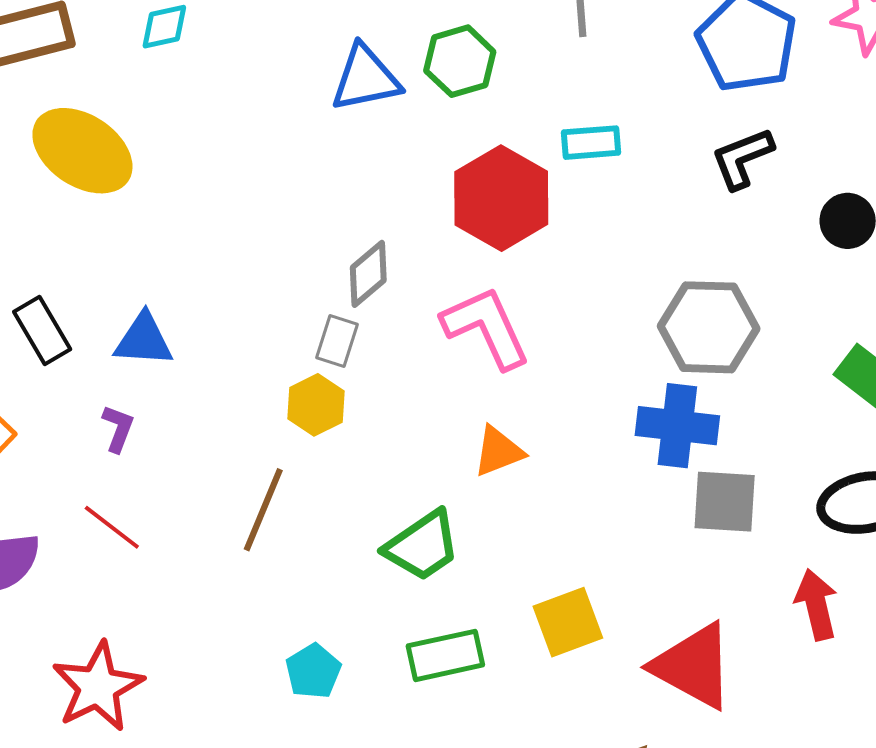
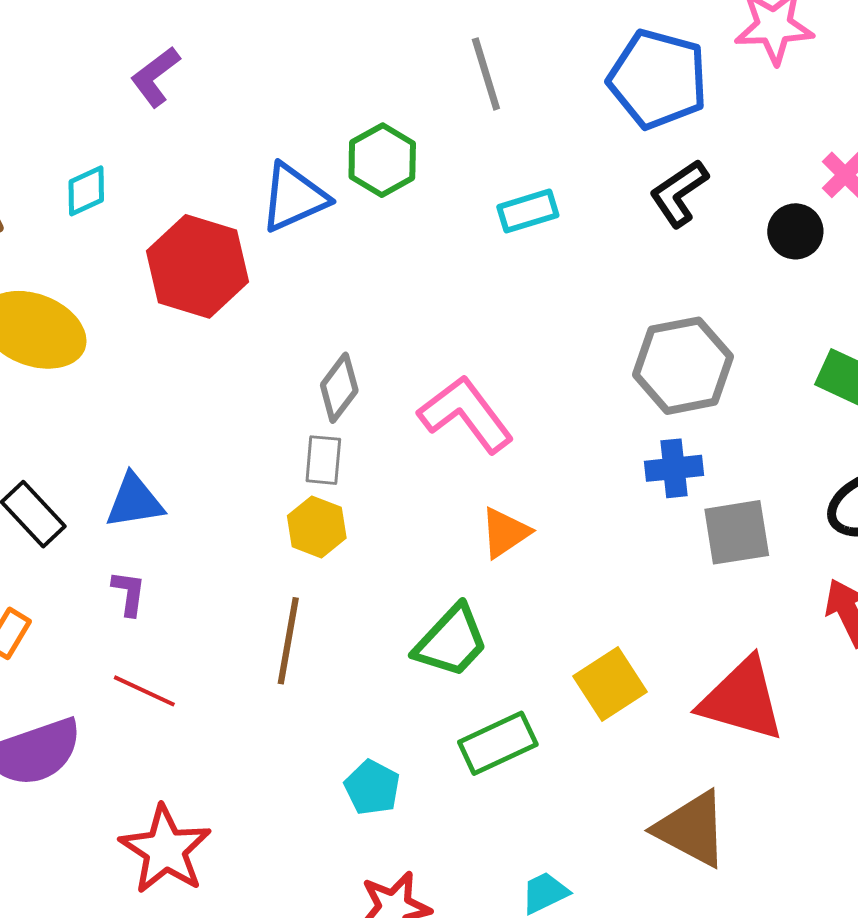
red hexagon: (501, 198) -> (197, 266), moved
blue cross: (677, 426) -> (674, 468), size x0.7

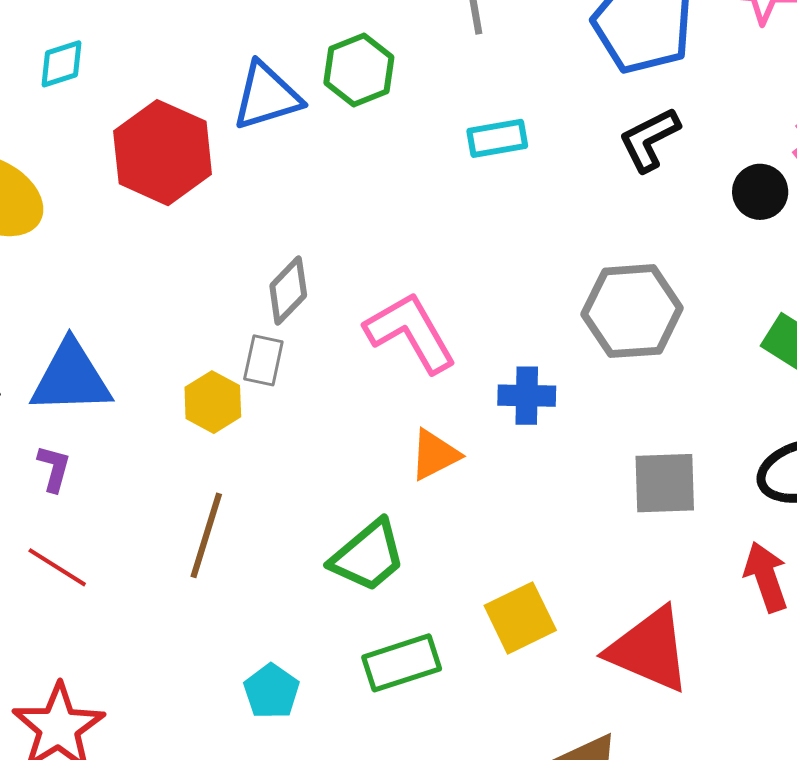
blue cross: (674, 468) -> (527, 396), moved
blue triangle: (134, 501) -> (71, 378), size x1.4
yellow hexagon: (317, 527) -> (213, 402), moved

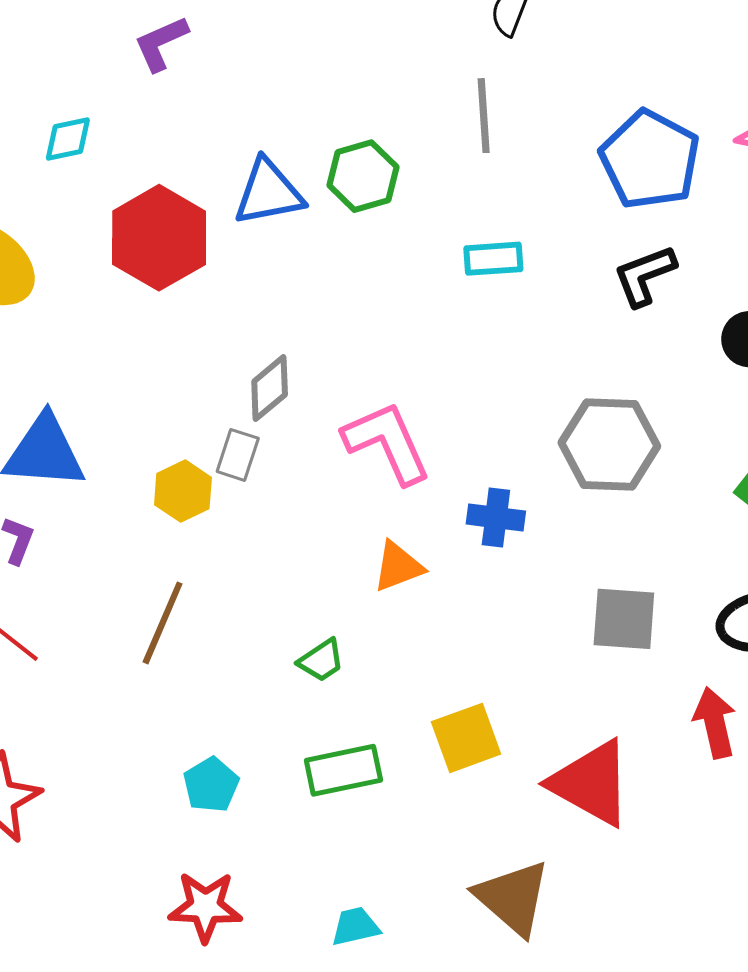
green trapezoid: (368, 556) -> (321, 660), size x0.6

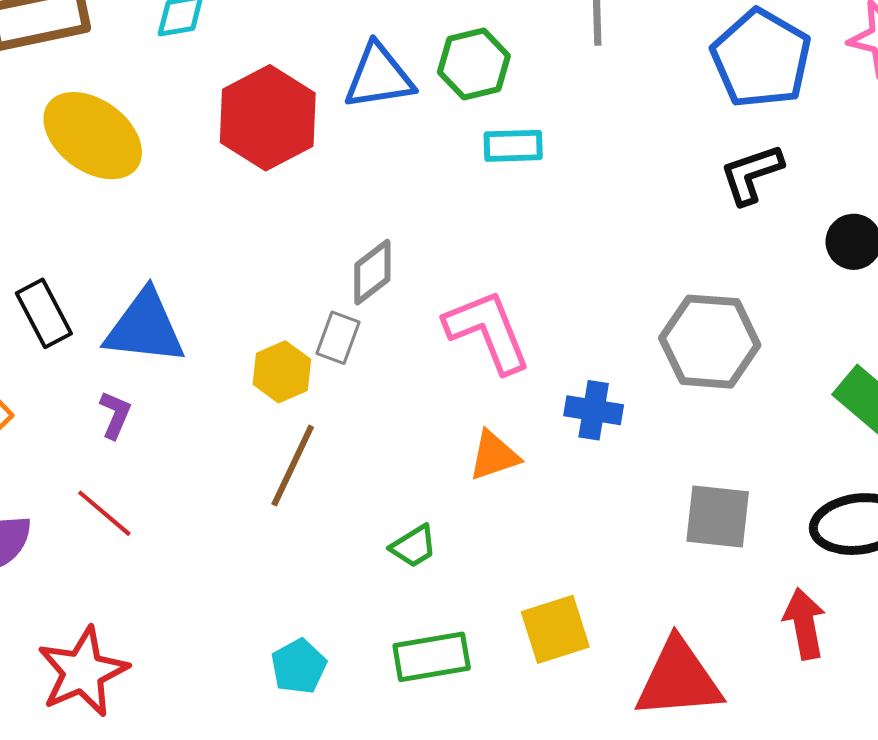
cyan rectangle: (493, 259) -> (513, 146), moved
brown line: (163, 623) -> (293, 466), moved
red triangle: (591, 783) -> (679, 679), turned -36

